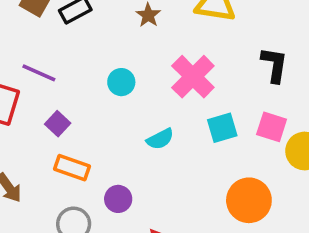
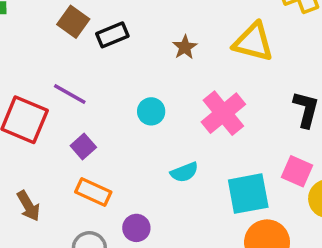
cyan square: (222, 128) -> (248, 194), moved, size x1.4

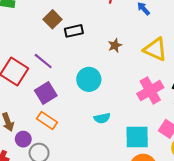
cyan circle: (151, 111) -> (89, 79), size x1.5
pink cross: (223, 113) -> (150, 91), moved
purple square: (83, 146) -> (46, 93), size x1.5
purple circle: (136, 228) -> (23, 139), moved

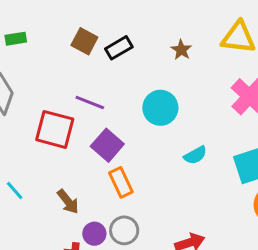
orange rectangle: (47, 121) -> (121, 182), turned 48
purple circle: (23, 139) -> (94, 234), moved

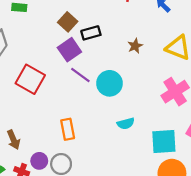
purple line: (90, 103) -> (80, 75), moved
purple square: (107, 145) -> (69, 50), moved
brown arrow: (68, 202) -> (14, 140), moved

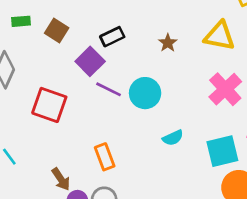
brown square: (68, 22) -> (57, 31), moved
brown arrow: (14, 140) -> (61, 179), moved

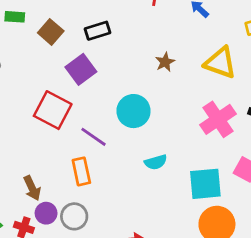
black rectangle: (112, 37) -> (98, 31), moved
purple line: (108, 89) -> (94, 137), moved
red square: (49, 105) -> (53, 110), moved

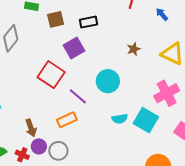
brown square: (51, 32) -> (56, 19), turned 30
orange rectangle: (81, 171) -> (67, 120), turned 72
cyan square: (205, 184) -> (146, 120), moved, turned 30

